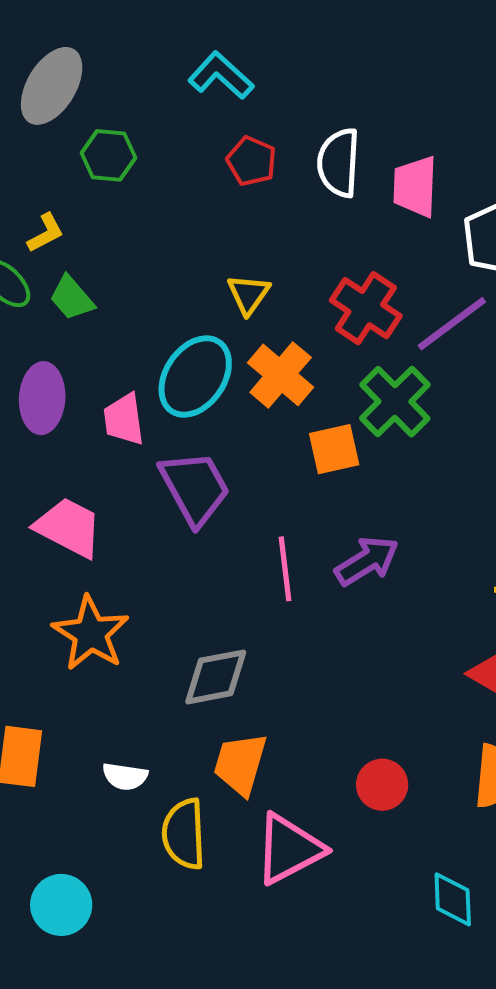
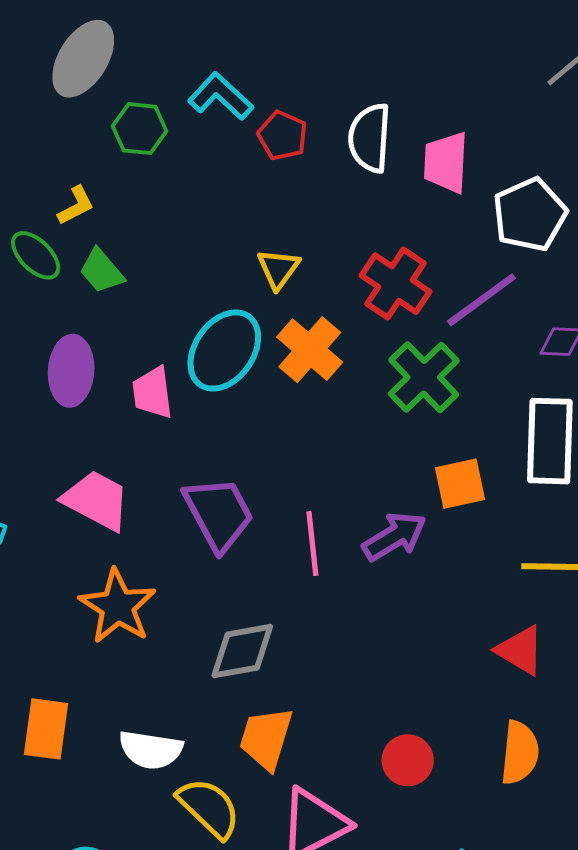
cyan L-shape: (221, 76) -> (221, 96), moved
orange square: (334, 449) -> (460, 484), moved
purple trapezoid: (195, 488) -> (219, 514), moved
white semicircle: (125, 776) -> (151, 750), size x1.4
yellow semicircle: (184, 834) -> (209, 808), turned 136

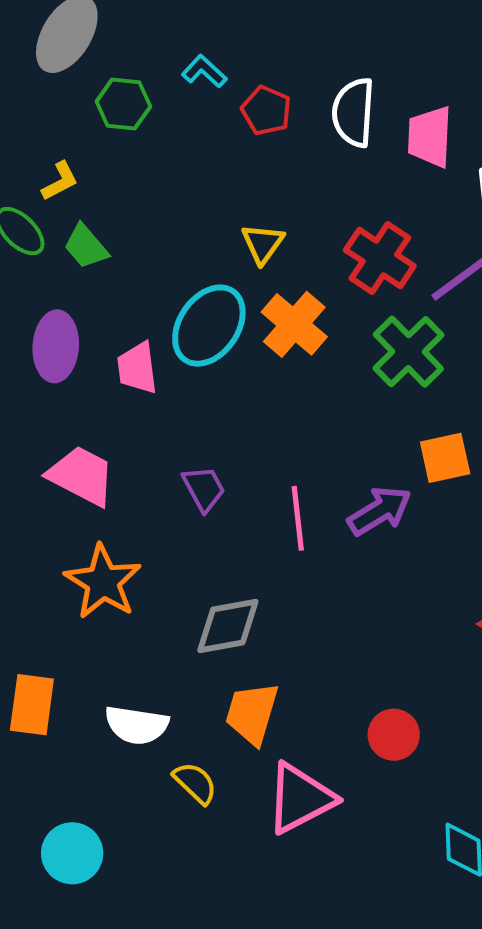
cyan L-shape: (221, 96) -> (204, 71), size x0.7
purple trapezoid: (219, 514) -> (204, 489), size x0.6
yellow semicircle: (209, 808) -> (195, 783), size x0.7

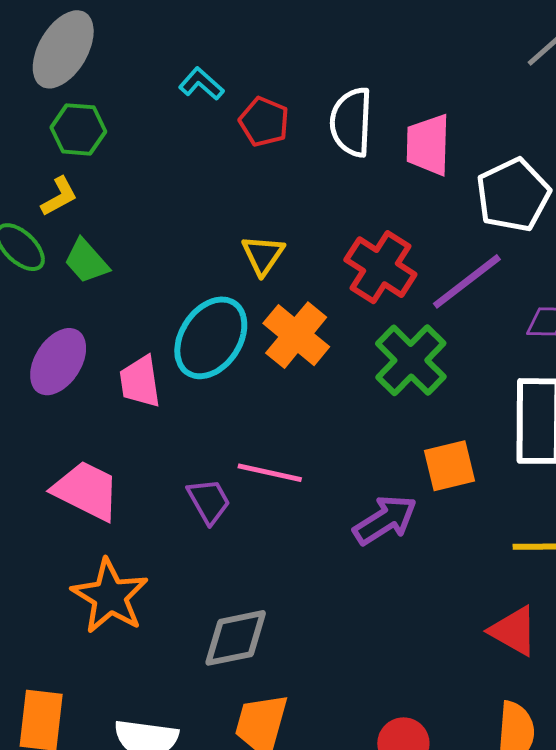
green hexagon: (123, 104) -> (78, 129), moved
purple ellipse: (56, 346) -> (58, 362), turned 30
pink line: (298, 518) -> (270, 473), moved, turned -70

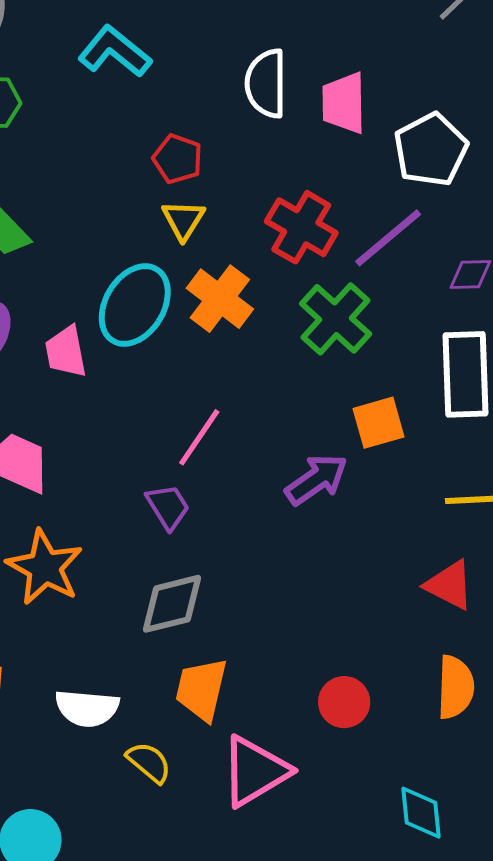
cyan L-shape: (201, 84) -> (115, 52), size x1.6
red pentagon: (264, 122) -> (178, 159), moved
pink line: (270, 473) -> (199, 437), turned -66
purple trapezoid: (209, 501) -> (168, 507), moved

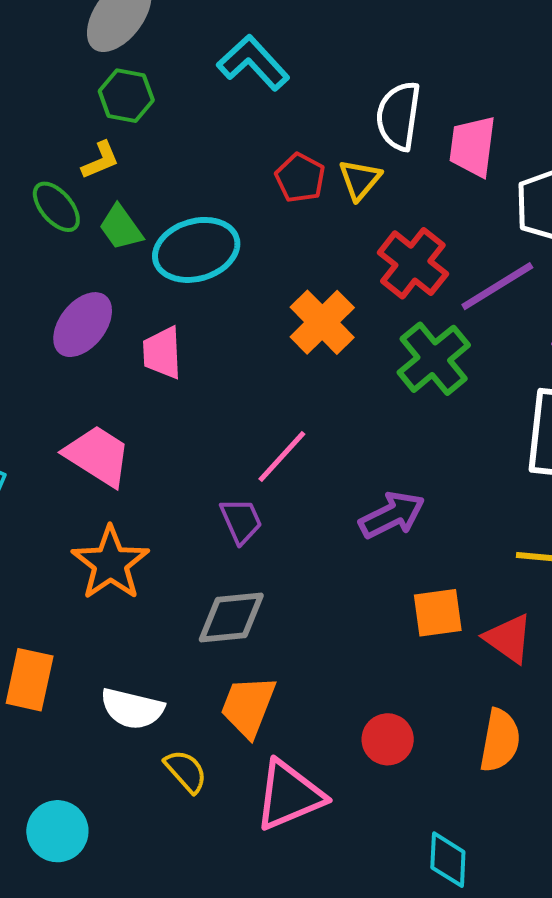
yellow triangle: (183, 220) -> (360, 179), moved
cyan ellipse: (135, 305) -> (196, 250), moved, turned 34
orange square: (379, 423) -> (438, 613), moved

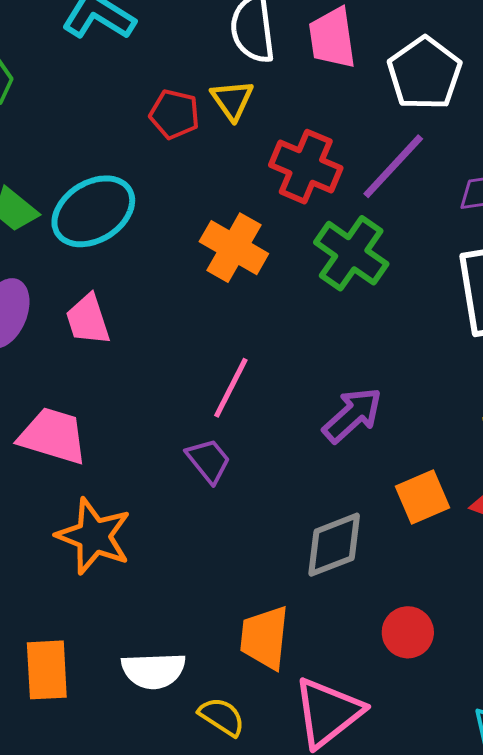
gray diamond: (231, 617) -> (334, 545), moved

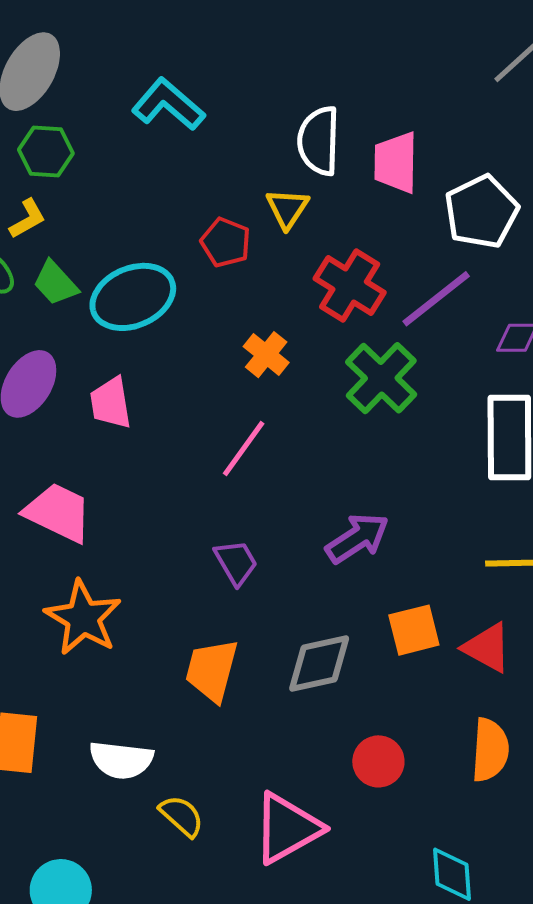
red pentagon: (174, 114) -> (226, 242), moved
orange cross: (234, 248) -> (266, 355), size x0.7
pink line: (231, 388) -> (244, 449), moved
purple trapezoid: (208, 461) -> (236, 562), moved
orange trapezoid: (265, 638) -> (212, 670), moved

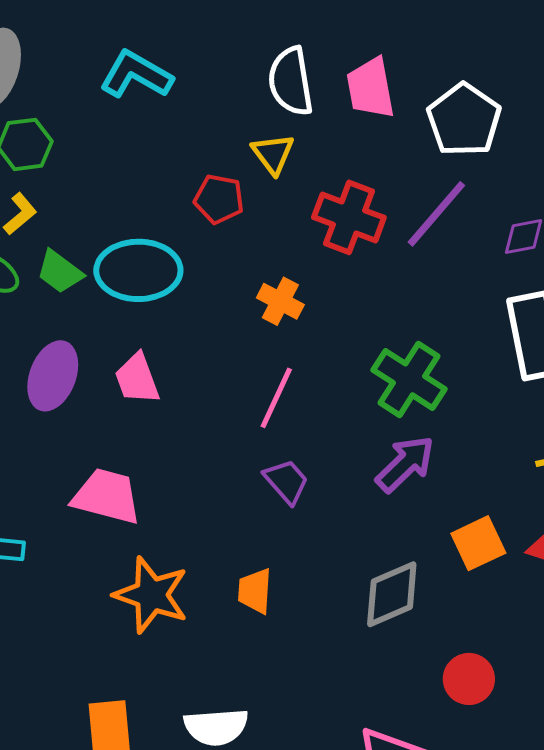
cyan ellipse: (133, 297) -> (138, 270), turned 34
green cross: (381, 378) -> (409, 379), moved
purple trapezoid: (236, 562) -> (286, 481), moved
orange trapezoid: (212, 670) -> (255, 591), moved, size x0.7

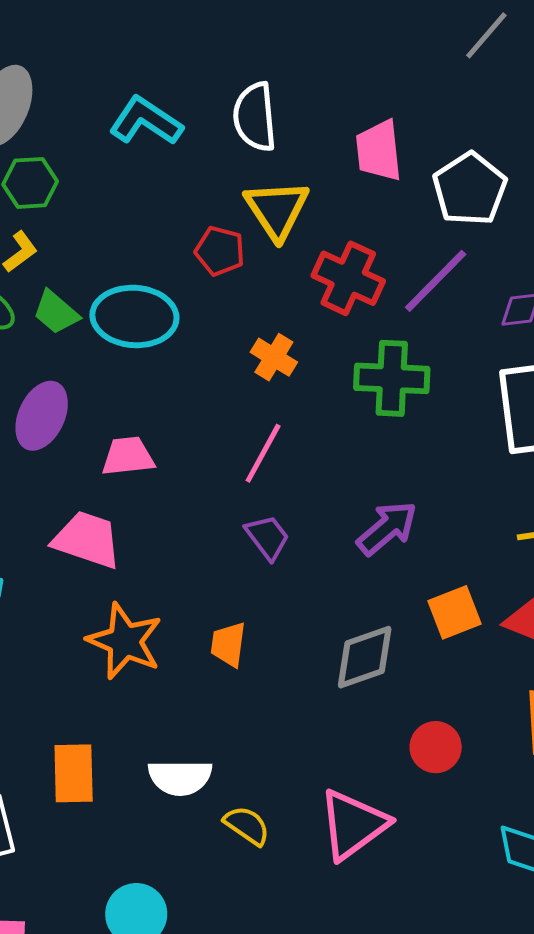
white semicircle: (291, 81) -> (255, 117), moved
yellow triangle: (273, 154) -> (277, 209), size x1.5
pink trapezoid: (137, 379) -> (128, 456), moved, turned 100
green cross: (409, 379) -> (392, 378), moved, turned -34

